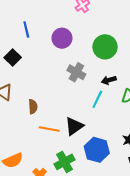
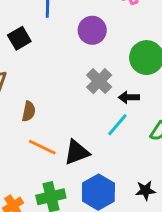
black arrow: (109, 80) -> (129, 97), moved

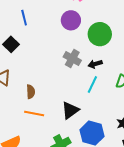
purple circle: (92, 30) -> (71, 20), moved
orange line: (42, 147) -> (34, 113), moved

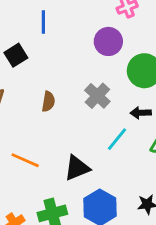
black arrow: (95, 64) -> (141, 113), moved
brown semicircle: (31, 92) -> (48, 102), moved

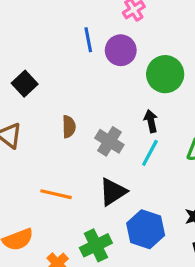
blue line: (43, 22) -> (88, 40), moved
gray cross: (97, 96) -> (109, 141), moved
black arrow: (141, 113) -> (151, 121), moved, turned 90

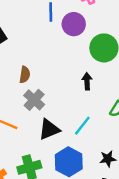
gray cross: (109, 141) -> (34, 100), moved
cyan line: (150, 153) -> (82, 126), moved

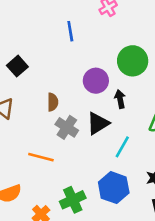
purple circle: (74, 24) -> (96, 81), moved
black triangle: (49, 129) -> (98, 123), moved

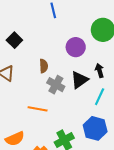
black arrow: (120, 99) -> (100, 71), moved

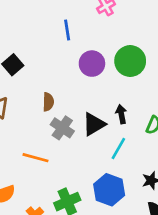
purple circle: (76, 47) -> (92, 64), moved

